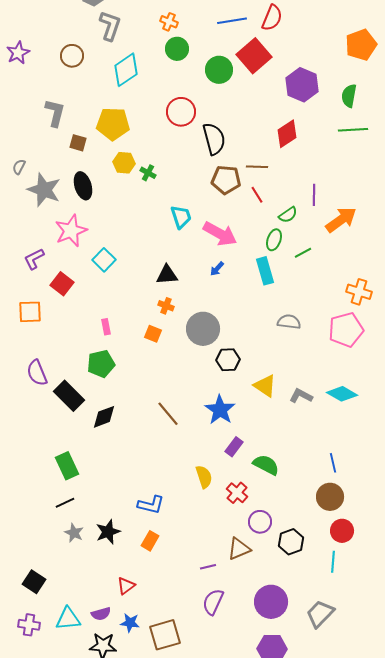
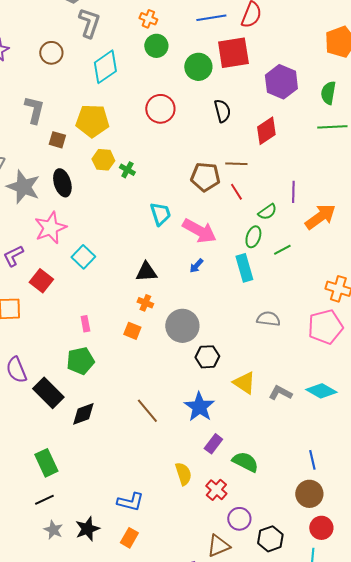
red square: (254, 56) -> (233, 53), turned 32
black semicircle: (214, 139) -> (222, 111), moved, size x0.7

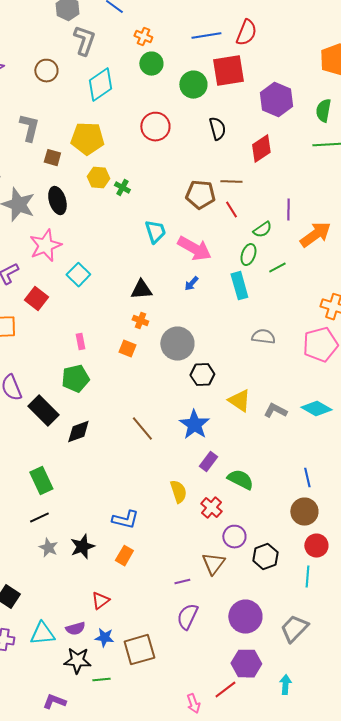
brown triangle: (218, 546) -> (213, 564), turned -30

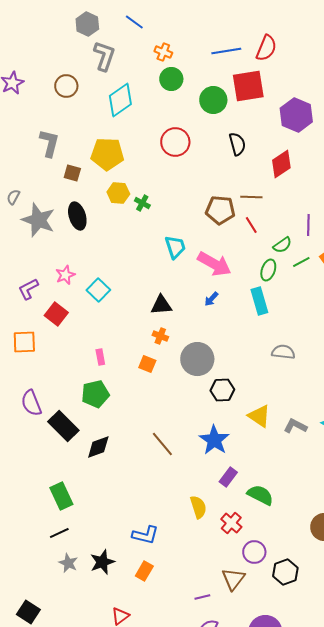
pink star: (45, 246) -> (65, 275), moved, size x0.6
green line: (277, 268) -> (301, 262), moved

